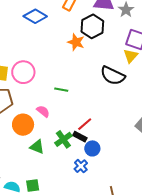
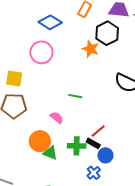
pink circle: (23, 72) -> (41, 52), moved
orange circle: (23, 125) -> (40, 141), moved
green cross: (63, 139) -> (77, 146), turned 36

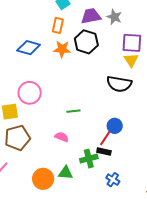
orange star: (91, 49) -> (62, 49), moved
pink circle: (41, 52) -> (30, 93), moved
orange circle: (40, 141) -> (43, 179), moved
blue circle: (105, 155) -> (115, 126), moved

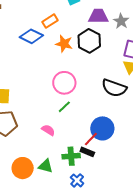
orange rectangle: (58, 25) -> (50, 21), moved, turned 35
pink circle: (30, 93) -> (64, 83), moved
green line: (73, 111) -> (64, 107), turned -48
blue circle: (115, 126) -> (102, 128), size x1.5
blue cross: (113, 180) -> (77, 180), moved

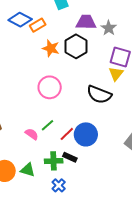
blue diamond: (31, 36) -> (20, 20), moved
green line: (64, 107) -> (47, 125), moved
red line: (91, 139) -> (67, 134), moved

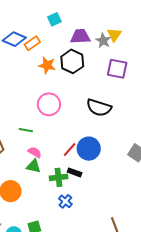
yellow triangle: (116, 74) -> (114, 35), moved
green line: (47, 125) -> (26, 130), moved, turned 56
green triangle: (28, 170) -> (34, 166), moved

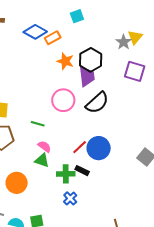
purple trapezoid: (80, 36) -> (87, 77), moved, turned 80
black semicircle: (99, 108) -> (97, 103), moved, turned -65

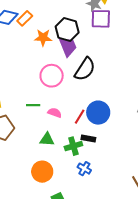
purple square: (135, 71) -> (101, 19), moved
pink semicircle: (44, 147) -> (55, 113), moved
orange circle: (17, 183) -> (42, 172), moved

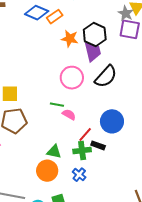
green line: (33, 105) -> (57, 105), moved
red line: (80, 117) -> (85, 135), moved
green triangle: (47, 139) -> (54, 152), moved
blue cross: (84, 169) -> (79, 175), moved

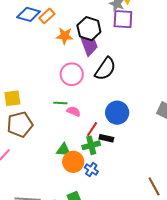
orange circle: (47, 171) -> (73, 162), moved

